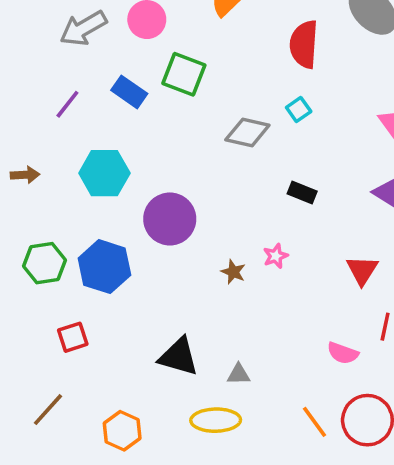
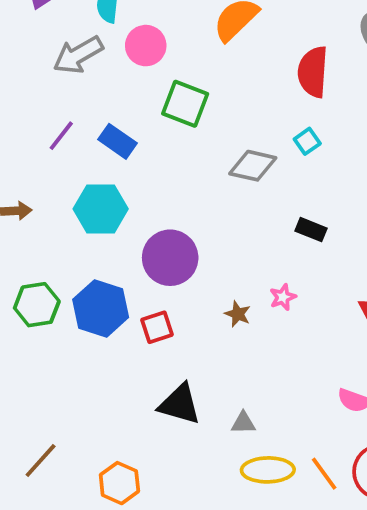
blue rectangle: (129, 92) -> (118, 141), moved
red square: (73, 337) -> (157, 327), moved
yellow ellipse: (216, 420) -> (268, 470), moved

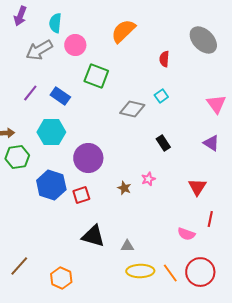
red semicircle: (313, 72) -> (164, 59), size x0.6
black rectangle: (311, 230) -> (163, 143), turned 35
green hexagon: (37, 305) -> (17, 157), moved

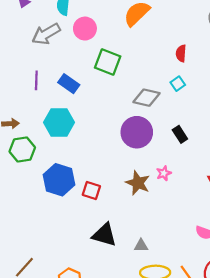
red semicircle: (164, 59) -> (181, 53), moved
purple line: (30, 93) -> (36, 80), turned -36
purple circle: (88, 158) -> (137, 132), moved
brown star: (124, 188) -> (138, 183), size x1.6
red square: (81, 195) -> (91, 191), turned 36

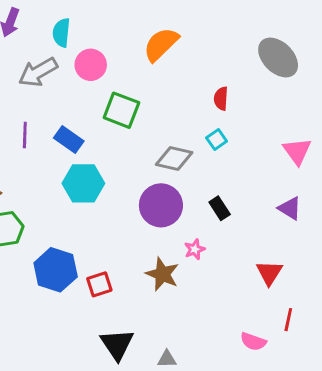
cyan hexagon: (59, 122) -> (83, 183), moved
pink star: (164, 173) -> (195, 249), moved
red square: (91, 191) -> (99, 284), turned -36
black triangle: (104, 235) -> (117, 344), turned 40

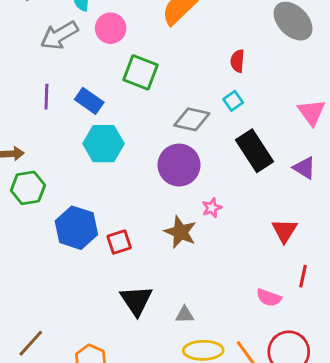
black rectangle: (220, 208) -> (255, 151), moved, size x1.8

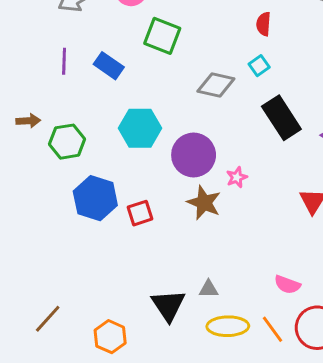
cyan hexagon: (103, 144) -> (140, 128), moved
purple circle: (179, 165) -> (194, 155), moved
green hexagon: (28, 188) -> (67, 142), moved
pink semicircle: (269, 298) -> (287, 285), moved
black triangle: (136, 300) -> (168, 305), moved

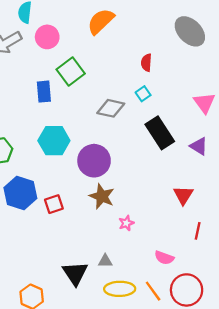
green square: (162, 36) -> (71, 72), turned 32
blue rectangle: (109, 66) -> (44, 92), moved, turned 50
pink star: (237, 177) -> (126, 223), moved

